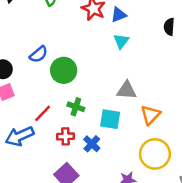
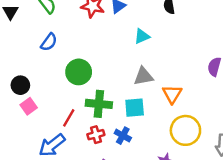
cyan triangle: (121, 41) -> (142, 36), moved, turned 42
blue semicircle: (39, 54) -> (49, 42), moved
green cross: (76, 107) -> (99, 104), size x1.5

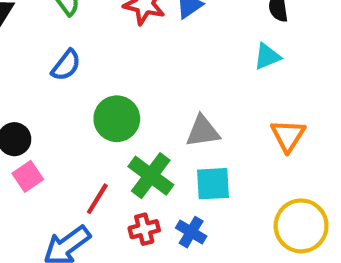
cyan triangle: (142, 36) -> (267, 56), moved
gray triangle: (144, 76) -> (203, 131), moved
orange triangle: (172, 94) -> (288, 136), moved
green cross: (99, 104) -> (151, 176), turned 30

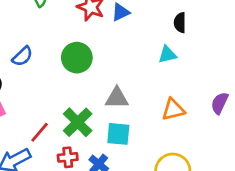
blue semicircle: (66, 65) -> (22, 56), moved
green circle: (117, 119) -> (77, 58), moved
orange triangle: (288, 136) -> (173, 110), turned 35

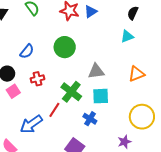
black semicircle: (180, 23) -> (133, 13), turned 32
red line: (40, 132) -> (54, 110), moved
red cross: (68, 157) -> (37, 79), moved

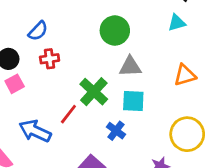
green circle: (65, 47) -> (115, 31), moved
red cross: (37, 79) -> (50, 59), moved
blue arrow: (31, 124) -> (35, 131), turned 55

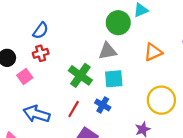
blue semicircle: (38, 31) -> (41, 31), moved
green circle: (115, 31) -> (118, 23), moved
pink square: (15, 84) -> (25, 76), moved
red line: (68, 114) -> (74, 109), moved

